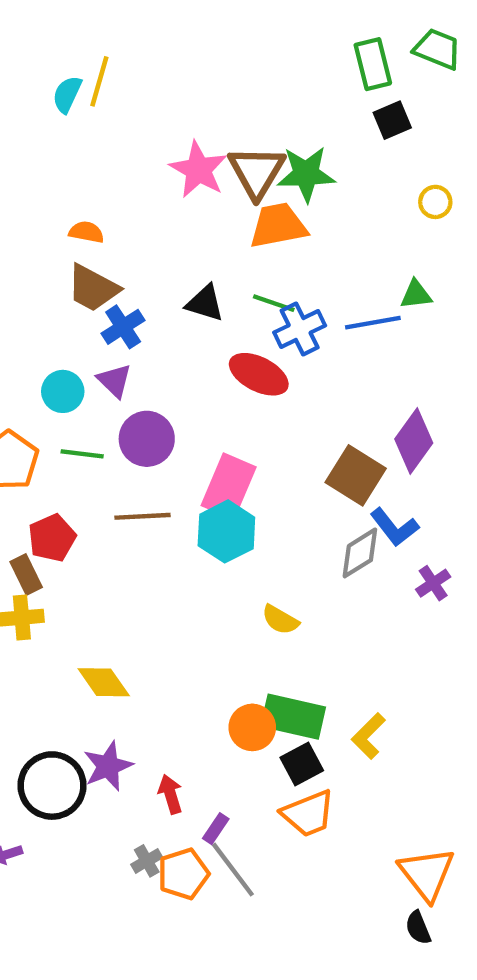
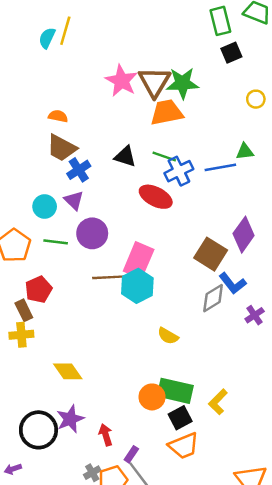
brown line: (142, 516) -> (108, 277), moved

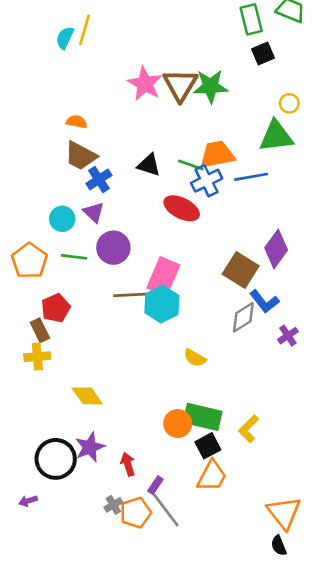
orange trapezoid: (167, 112) -> (217, 154), moved
green triangle: (245, 152) -> (276, 136), moved, size x1.8
orange trapezoid: (184, 446) -> (212, 476), turned -40

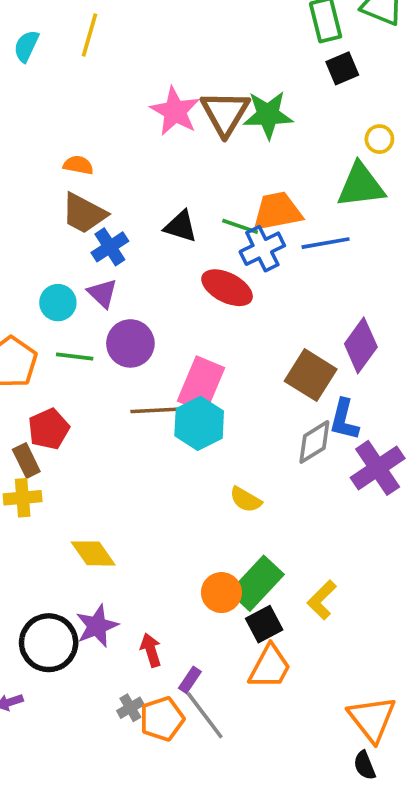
cyan semicircle: (65, 38) -> (26, 46), moved
blue L-shape: (264, 301) -> (344, 420), turned 52
purple cross: (288, 336) -> (378, 468), size x1.8
green rectangle: (203, 417) -> (257, 583), turned -60

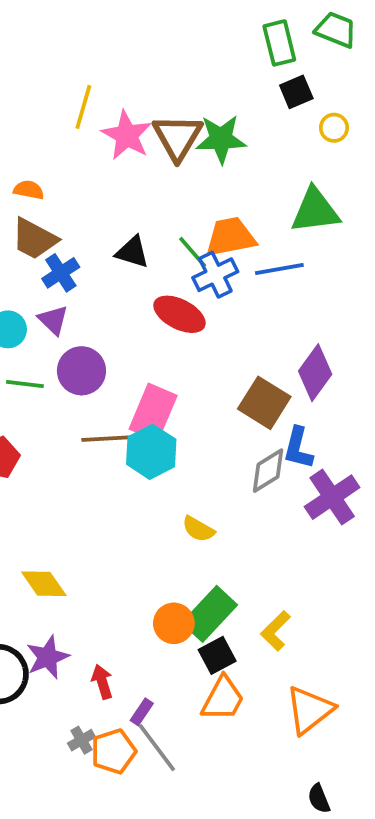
yellow line: (90, 35) -> (83, 107), moved
yellow circle: (379, 139) -> (334, 128), moved
green line: (240, 226) -> (193, 252), turned 30
orange triangle: (372, 719) -> (309, 710), moved, turned 30

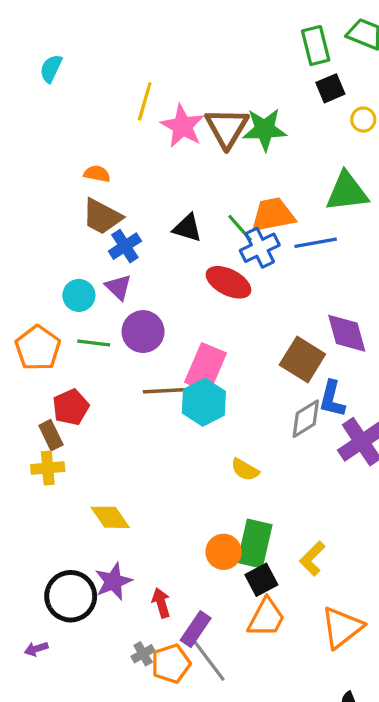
purple diamond: (315, 373) -> (347, 333), turned -51
green rectangle: (210, 614) -> (255, 544), turned -30
purple rectangle: (142, 712) -> (196, 629), size x1.5

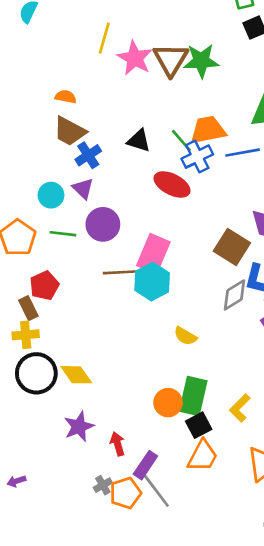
black circle: (71, 596) -> (36, 373), moved

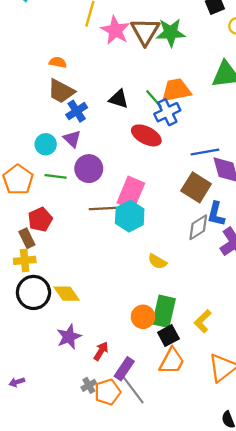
blue line: (243, 153) -> (205, 152), moved
red arrow: (117, 444) -> (101, 351), turned 48

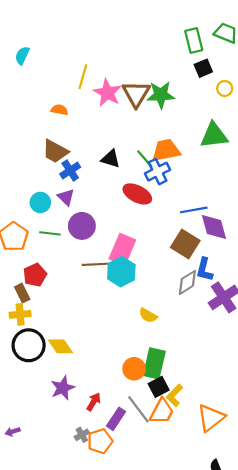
orange semicircle: (58, 62) -> (59, 110), moved
yellow L-shape: (203, 321) -> (175, 395), moved
gray line: (133, 390) -> (138, 409), moved

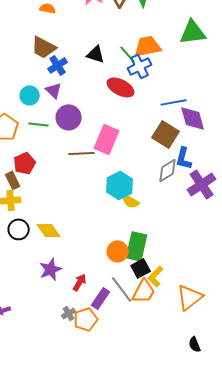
cyan hexagon: (121, 272) -> (120, 185), moved
black circle: (29, 345) -> (19, 229), size x0.7

